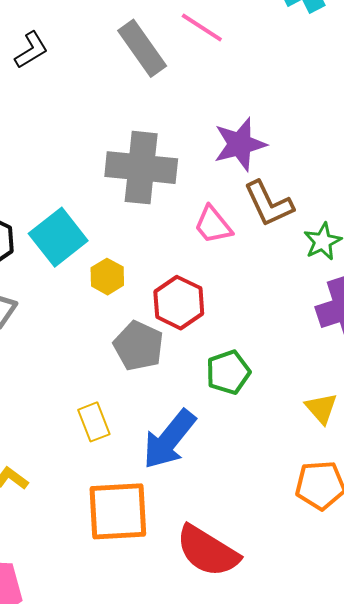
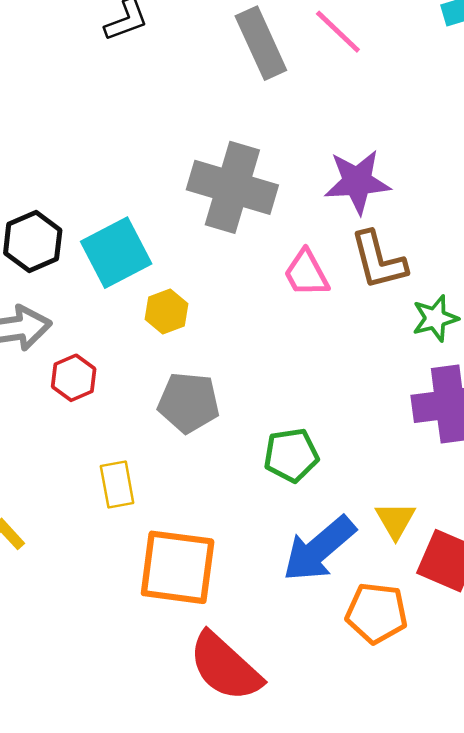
red hexagon: (179, 303) -> (74, 378), moved, size x0.7
gray pentagon: (139, 346) -> (188, 403), turned -30
blue arrow: (169, 439) -> (319, 549), moved
orange square: (118, 511) -> (178, 567), moved

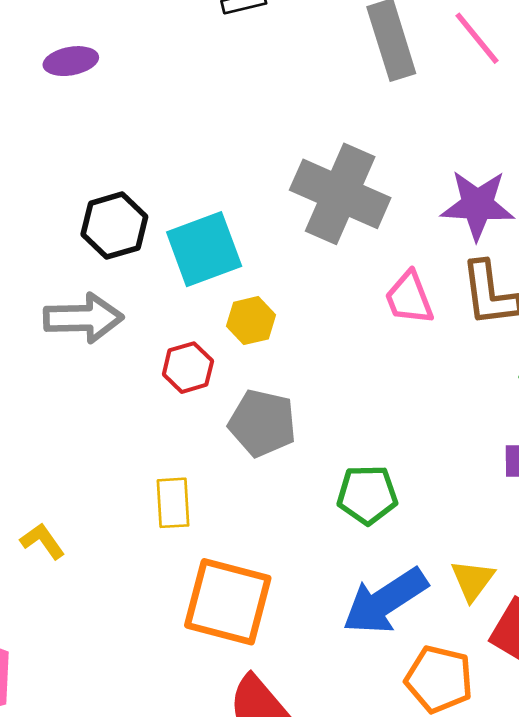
red hexagon: (74, 378) -> (188, 368), moved

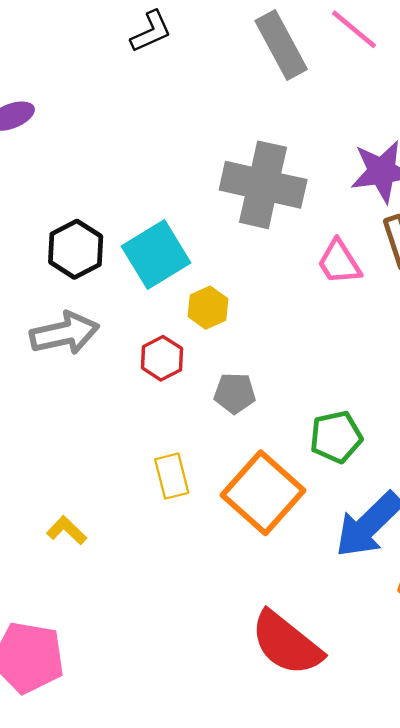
gray pentagon: (262, 423) -> (235, 393), size x0.7
orange square: (228, 602) -> (263, 493), moved, turned 38

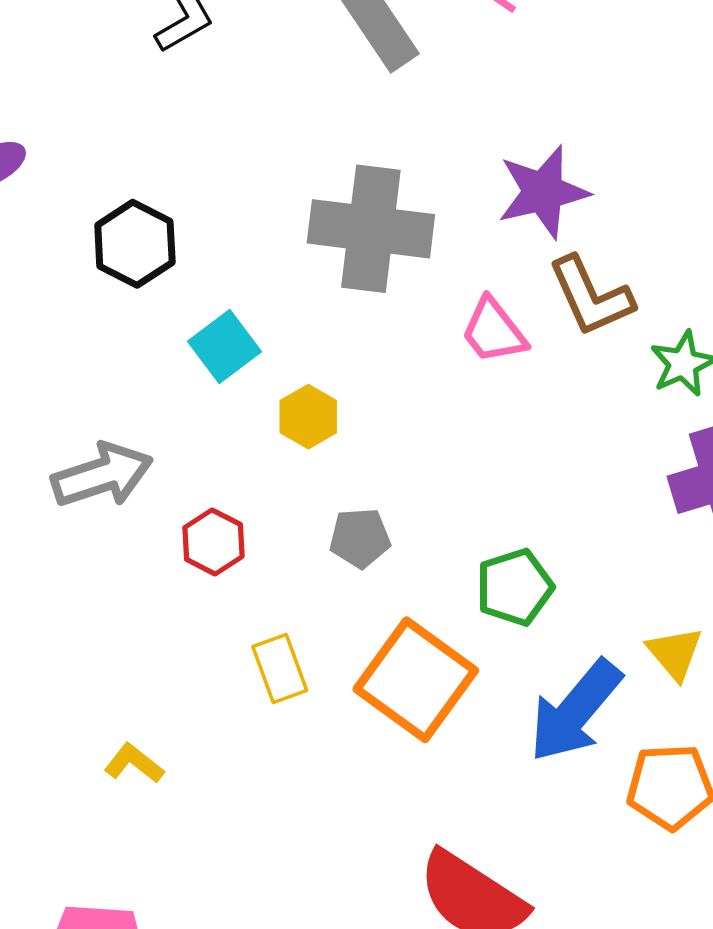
black hexagon: (76, 249) -> (135, 244), moved
cyan square: (156, 254) -> (224, 346), size x0.7
red hexagon: (162, 358) -> (213, 542), moved

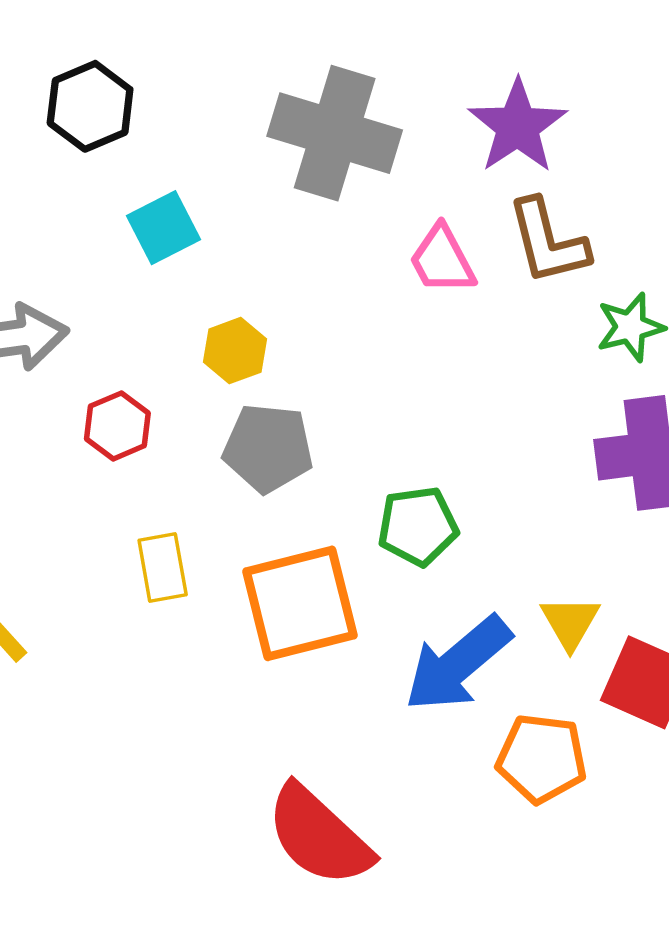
purple star: (543, 192) -> (518, 126), turned -30
yellow hexagon: (308, 417) -> (235, 351), moved
gray pentagon: (360, 538) -> (268, 448), size x1.4
orange square: (416, 680) -> (300, 603), turned 30

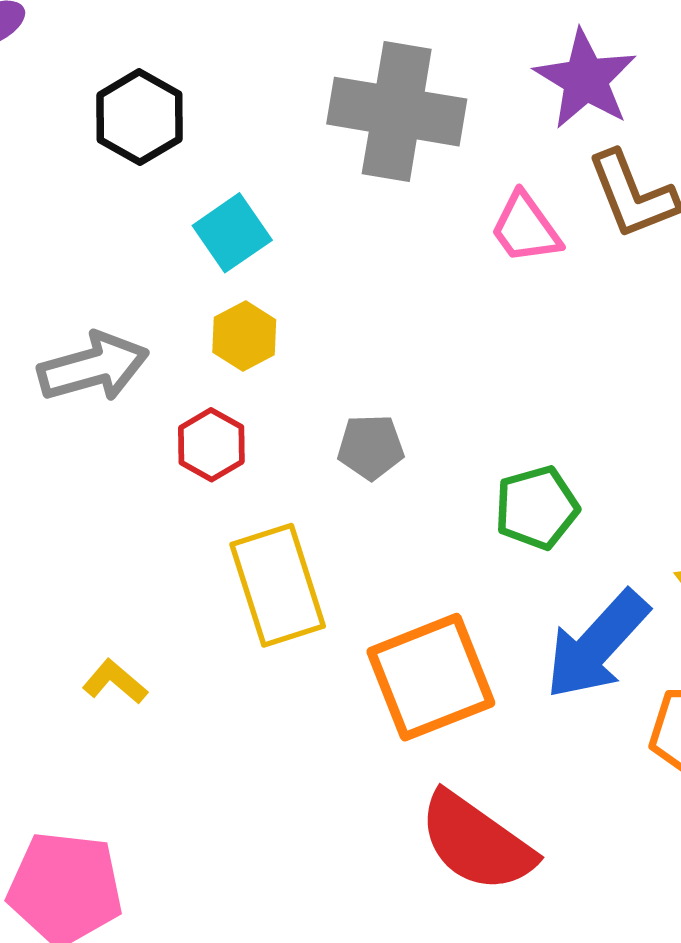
yellow hexagon: (235, 351) -> (244, 336), moved
gray pentagon: (268, 448) -> (371, 447), size x0.7
yellow rectangle: (163, 567) -> (278, 585), size x1.6
orange square: (300, 603) -> (431, 677), moved

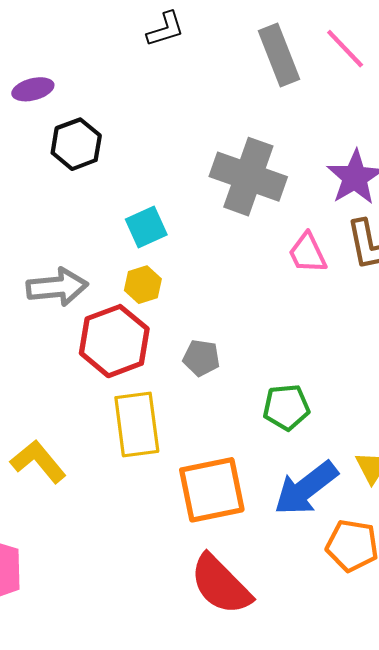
black hexagon: (140, 117) -> (76, 144), moved
red hexagon: (211, 445) -> (114, 341), size x1.8
yellow L-shape: (115, 682) -> (38, 461), size x1.6

